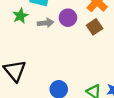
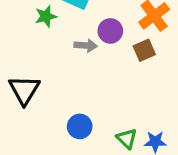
gray arrow: (46, 23) -> (86, 46), moved

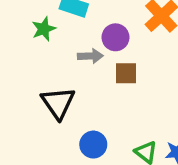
brown square: (144, 50) -> (126, 73), moved, turned 30
black triangle: (24, 90) -> (58, 103), moved

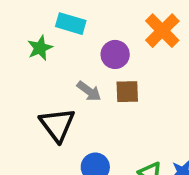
gray arrow: (90, 56) -> (89, 91), moved, turned 40

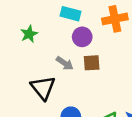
cyan rectangle: (71, 24) -> (70, 14), moved
orange cross: (162, 31) -> (115, 19), turned 35

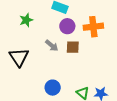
orange cross: (115, 19) -> (93, 27), moved
black triangle: (43, 88) -> (19, 57), moved

